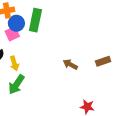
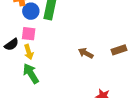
pink square: (12, 34) -> (29, 34), moved, turned 32
green arrow: (16, 85) -> (31, 74), turned 114

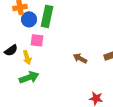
pink square: (29, 34) -> (37, 40), moved
green arrow: (31, 74) -> (29, 77), turned 102

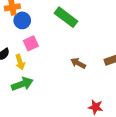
green rectangle: (47, 16) -> (66, 17), moved, turned -65
pink square: (37, 40) -> (31, 43), turned -32

